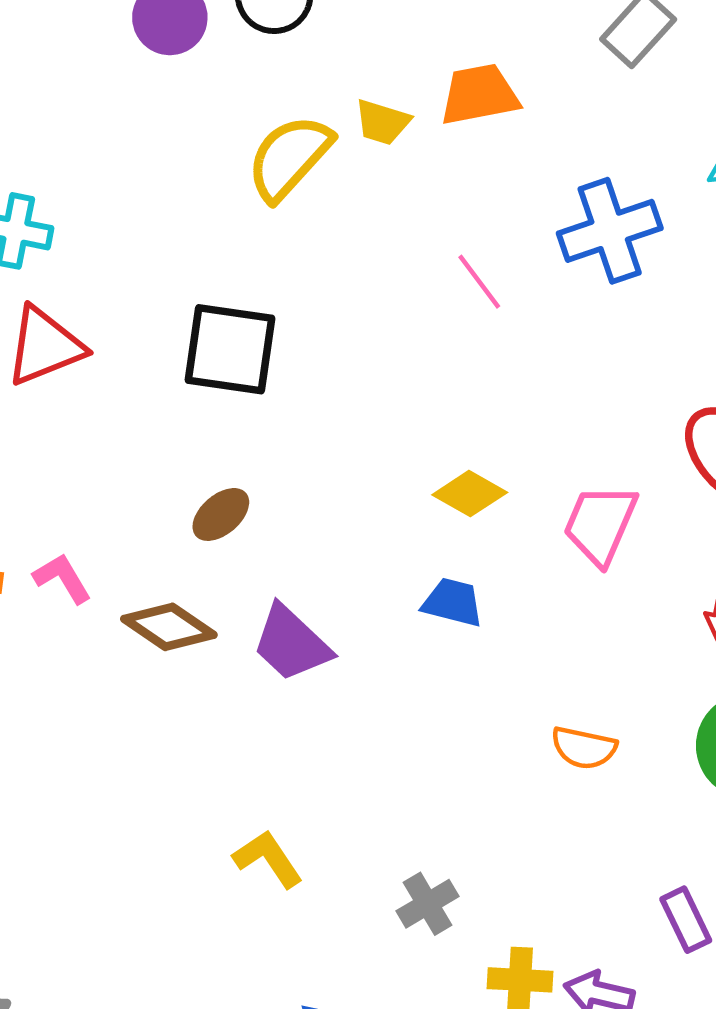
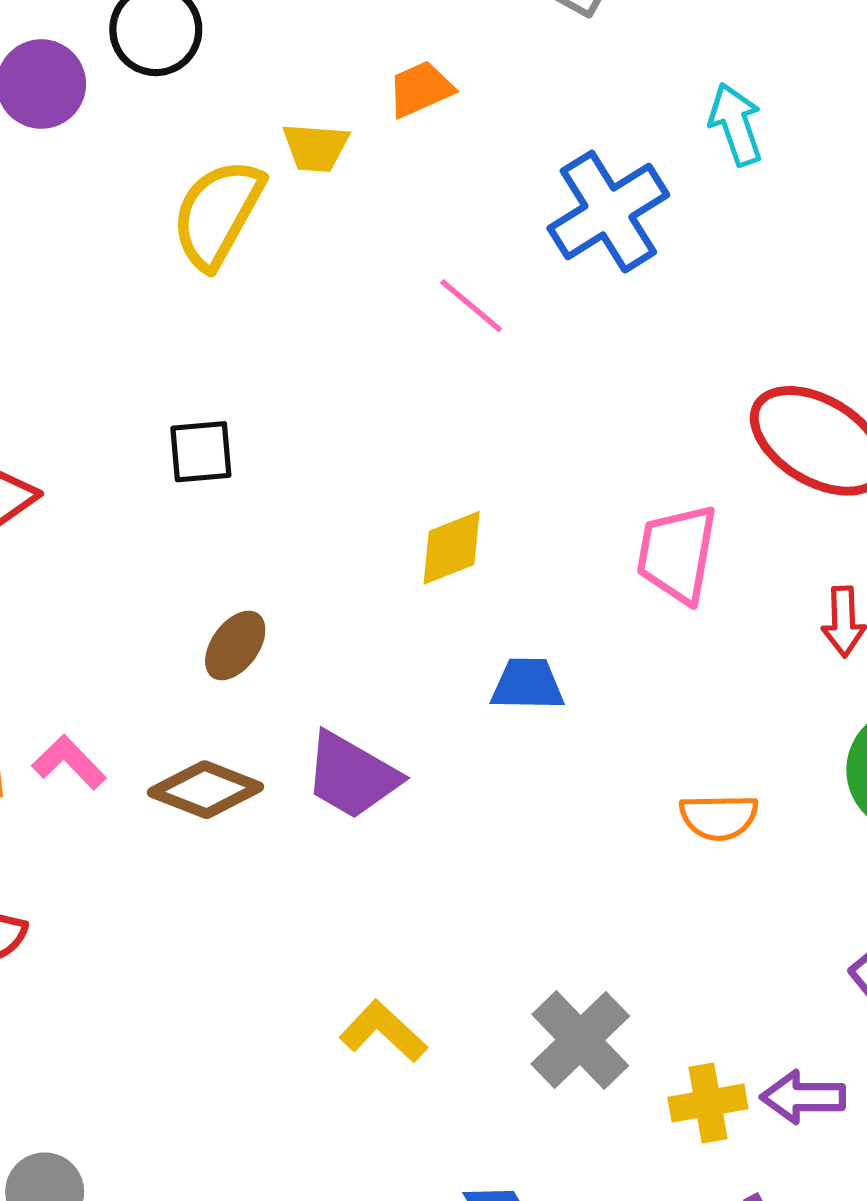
orange trapezoid: (479, 95) -> (421, 89), size x0.7
black square: (230, 349) -> (201, 452), size x0.6
yellow diamond: (470, 494) -> (452, 548), moved, turned -38
gray cross: (428, 904) -> (580, 1040), size x1.4

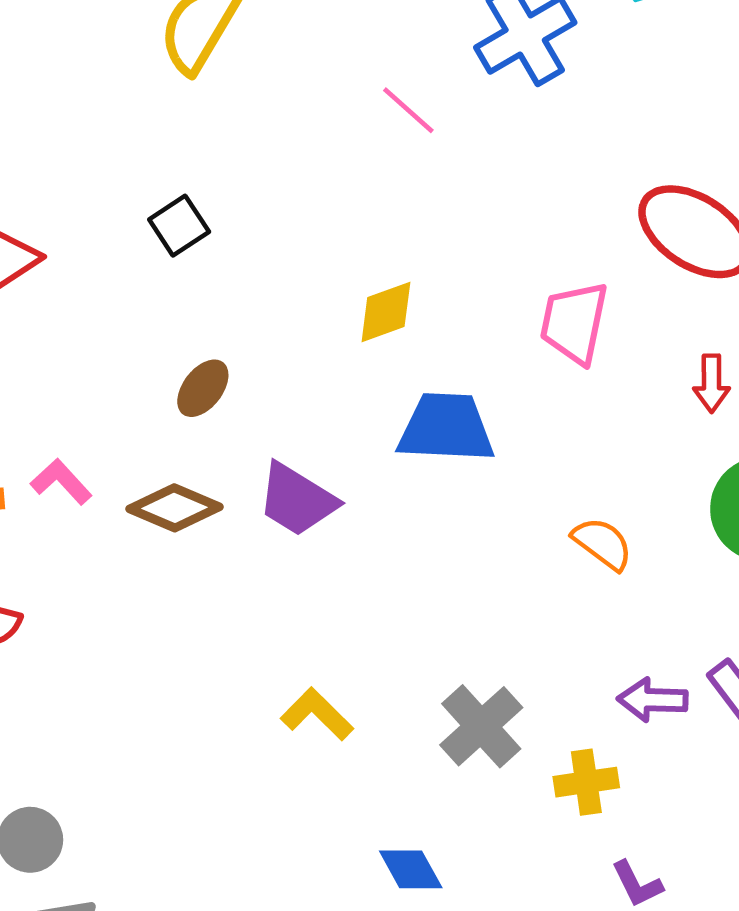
black square: (201, 452) -> (179, 226), turned -30
blue trapezoid: (528, 684) -> (446, 428), size x1.6
orange semicircle: (719, 817) -> (602, 543), turned -144
purple arrow: (803, 1097) -> (653, 700), moved

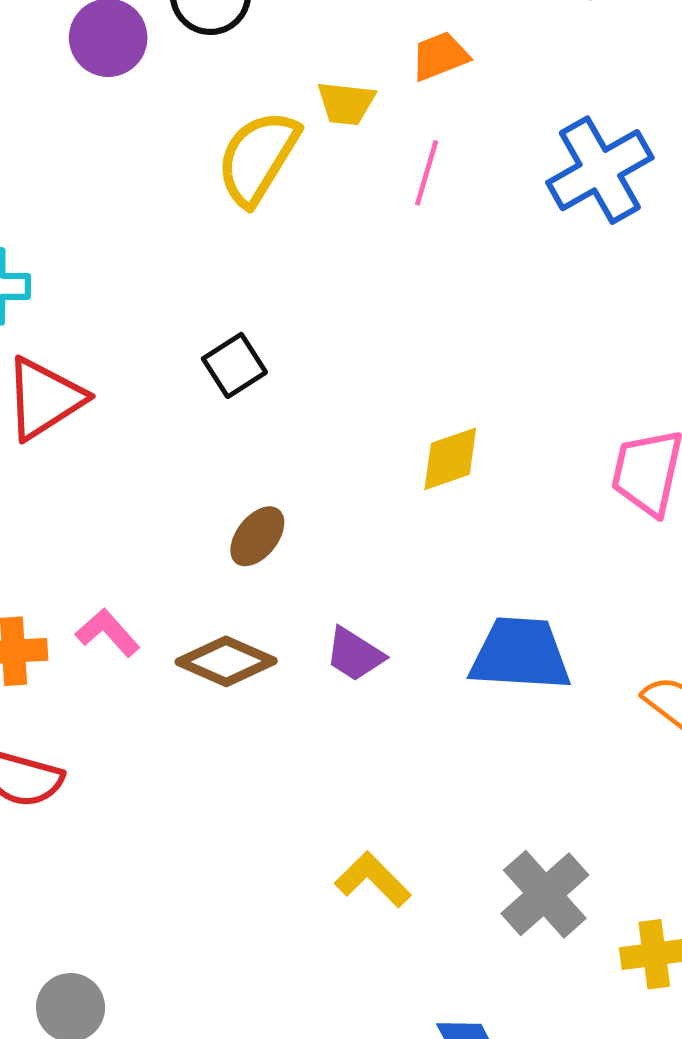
pink line: (408, 110) -> (427, 173), moved, turned 64
blue trapezoid: (446, 428) -> (520, 654), moved
purple trapezoid: (297, 500) -> (355, 654), size x0.7

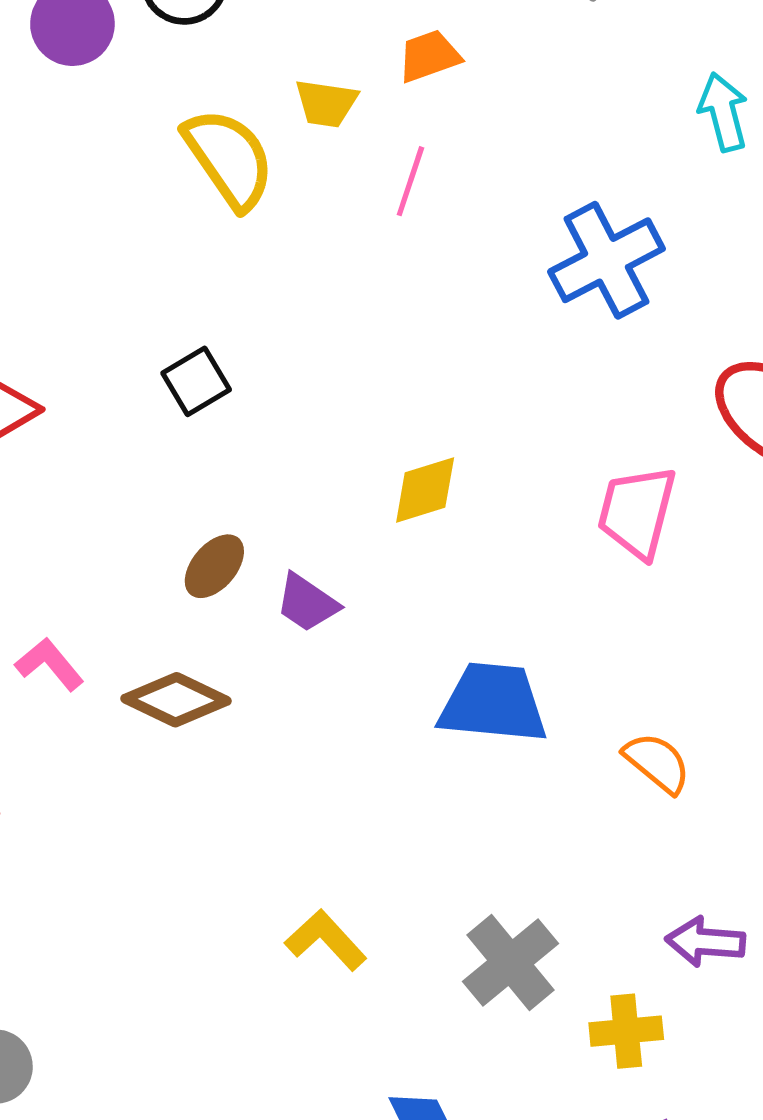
yellow semicircle: (258, 158) -> (229, 159), turned 112
blue cross: (600, 170) -> (606, 260), moved
purple trapezoid: (355, 654) -> (307, 603), moved

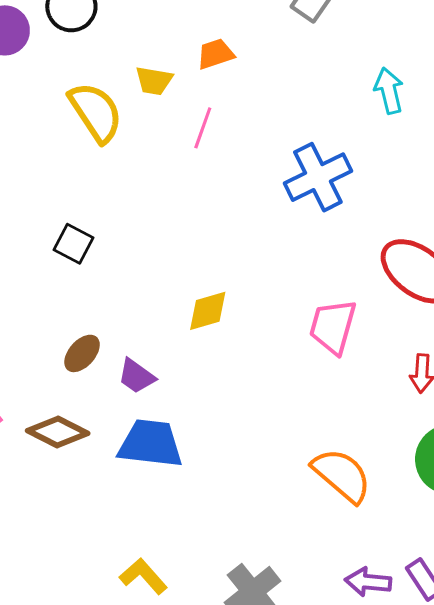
black square: (196, 381) -> (73, 244), turned -33
blue trapezoid: (493, 703) -> (150, 444), moved
orange semicircle: (657, 763) -> (342, 475), size x1.5

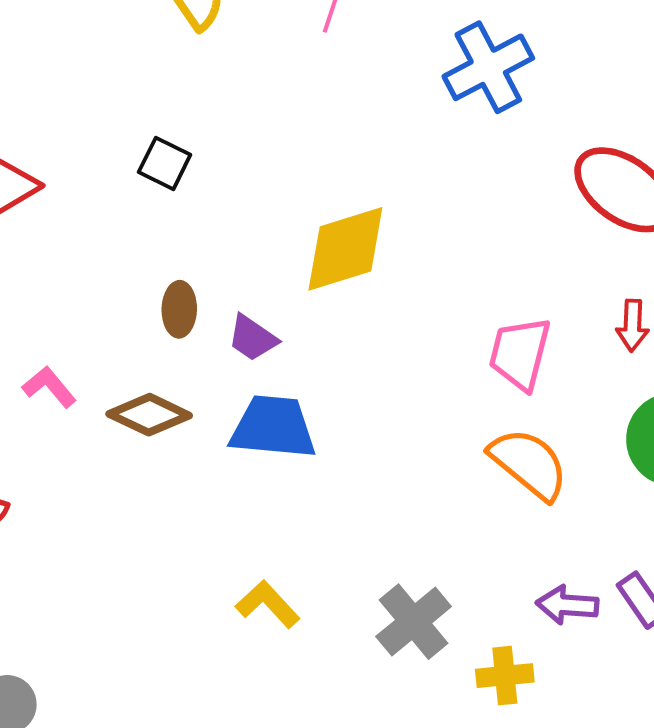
yellow diamond: (208, 311) -> (345, 249), size x1.6
pink trapezoid: (333, 326) -> (520, 353), moved
brown ellipse: (82, 353) -> (179, 309), turned -39

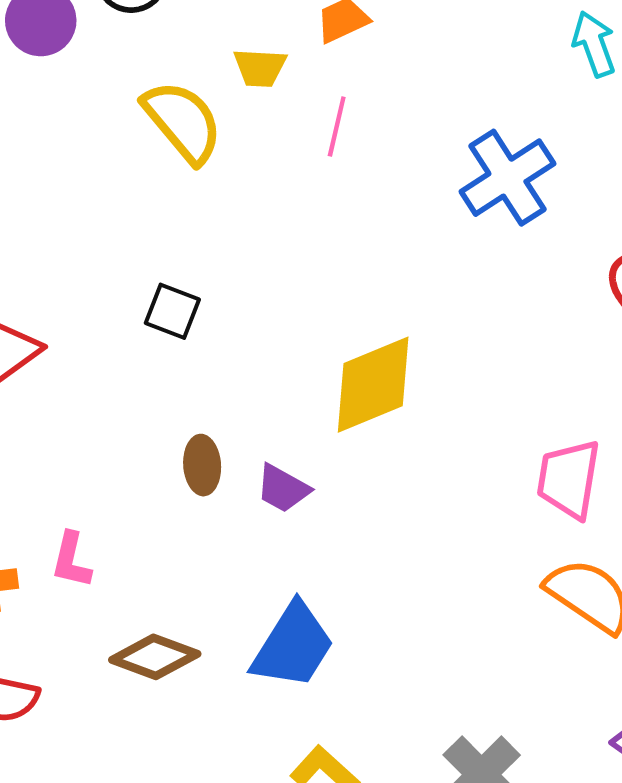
pink L-shape: (49, 387) -> (71, 560), turned -122
brown diamond: (149, 415) -> (155, 657), moved
blue trapezoid: (273, 427) -> (293, 646), moved, turned 122

